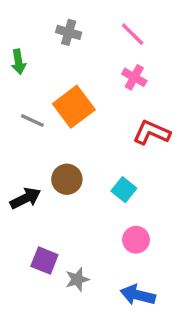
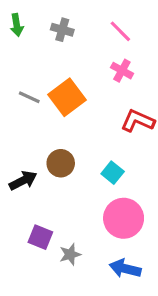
green arrow: (19, 62) -> (17, 25), moved
gray line: (32, 121) -> (29, 97), moved
pink circle: (136, 240) -> (124, 218), size x1.6

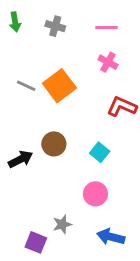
pink line: (120, 31) -> (107, 27), turned -45
pink circle: (124, 218) -> (95, 194), moved, size x0.7
purple square: (40, 237) -> (36, 242), moved

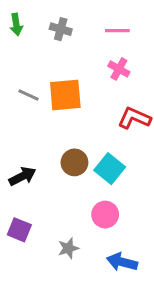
orange square: (59, 86) -> (65, 95), turned 32
brown circle: (54, 144) -> (74, 162), moved
cyan square: (100, 152) -> (110, 169), size x1.4
purple square: (36, 242) -> (19, 230), moved

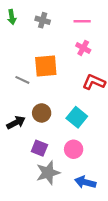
gray line: (29, 95) -> (22, 80), moved
brown circle: (74, 162) -> (42, 113), moved
purple square: (19, 230) -> (39, 148), moved
gray star: (68, 248) -> (48, 173), size x1.6

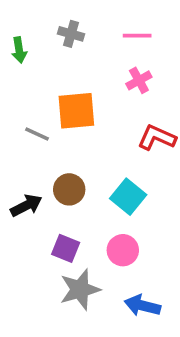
green arrow: (12, 17) -> (19, 50), moved
pink cross: (83, 48) -> (139, 80), turned 32

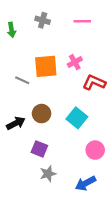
pink cross: (139, 80) -> (75, 62), moved
pink circle: (123, 250) -> (95, 150), moved
gray star: (80, 290) -> (48, 174), size x0.7
blue arrow: (142, 306) -> (86, 183), turned -42

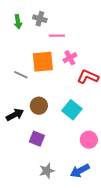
pink line: (82, 21) -> (57, 36), moved
green arrow: (11, 30) -> (18, 22), moved
gray star: (48, 174) -> (47, 171), moved

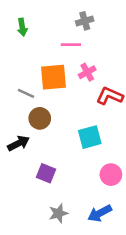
gray cross: (40, 19) -> (85, 21), moved, turned -32
brown circle: (39, 106) -> (40, 118), moved
cyan square: (72, 110) -> (90, 137), turned 36

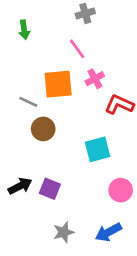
gray cross: (85, 21) -> (85, 13), moved
pink line: (71, 45) -> (77, 49), turned 54
black arrow: (18, 143) -> (20, 186), moved

